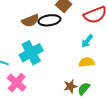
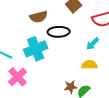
black ellipse: (49, 20) -> (59, 32), moved

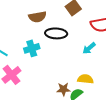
cyan cross: (36, 49) -> (32, 48), size x0.7
yellow semicircle: (90, 65) -> (85, 79), moved

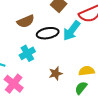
cyan arrow: (89, 48) -> (72, 31), moved, size x1.5
brown star: (63, 89) -> (56, 73), moved

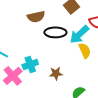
cyan cross: (27, 53) -> (30, 64), moved
yellow semicircle: (87, 71) -> (85, 51), moved, turned 63

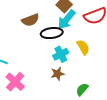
cyan arrow: (79, 34) -> (66, 20), moved
cyan cross: (30, 64) -> (61, 54), moved

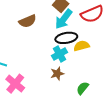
black ellipse: (52, 33) -> (66, 38), moved
yellow semicircle: (83, 47) -> (82, 46), turned -70

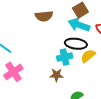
cyan arrow: (64, 19) -> (79, 25), turned 55
yellow semicircle: (82, 46) -> (88, 56), turned -42

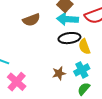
yellow semicircle: (88, 56) -> (84, 47), turned -56
cyan cross: (65, 57) -> (82, 70), moved

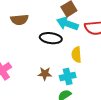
brown semicircle: (31, 20) -> (19, 20), moved
black ellipse: (69, 38) -> (51, 38), moved

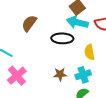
brown semicircle: (19, 20) -> (29, 23), turned 138

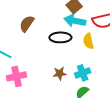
yellow semicircle: (90, 52) -> (88, 41), moved
pink cross: (17, 76) -> (17, 76), turned 30

